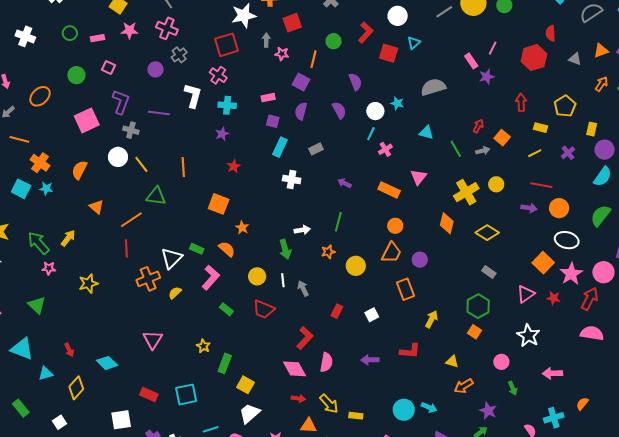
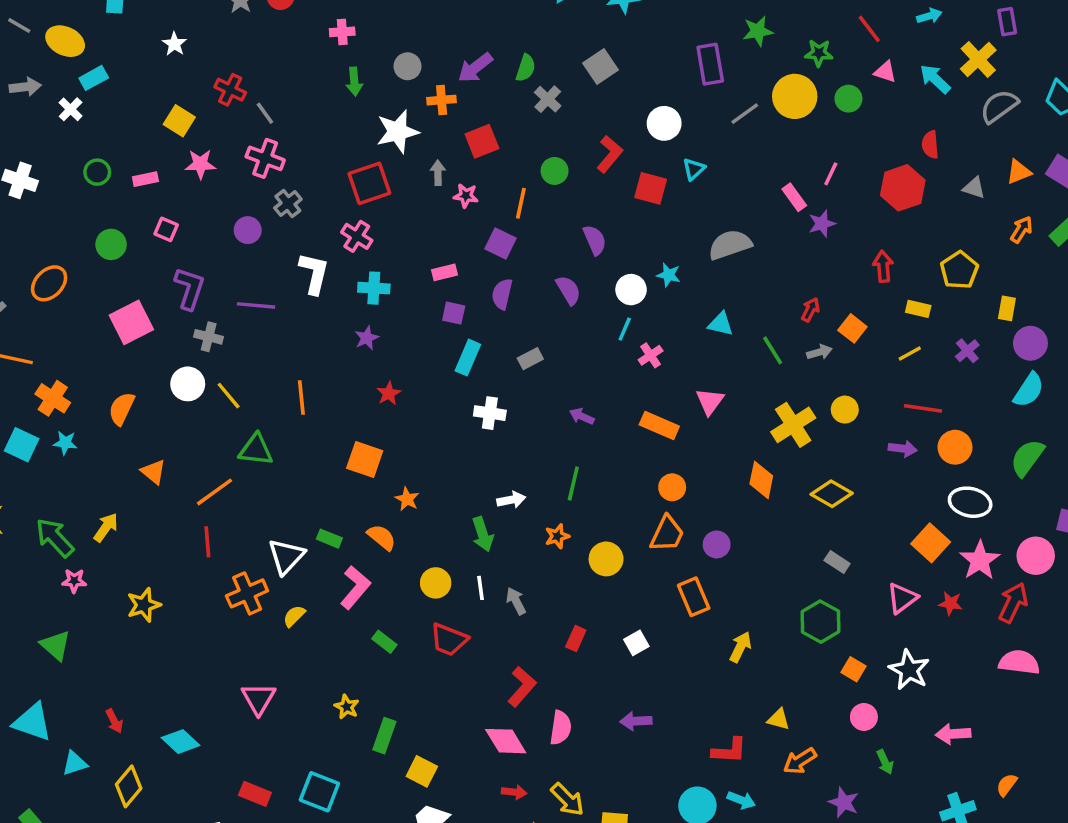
orange square: (474, 332) -> (854, 669), moved
red L-shape: (410, 351) -> (729, 751), moved
cyan square: (186, 395) -> (319, 792), turned 35

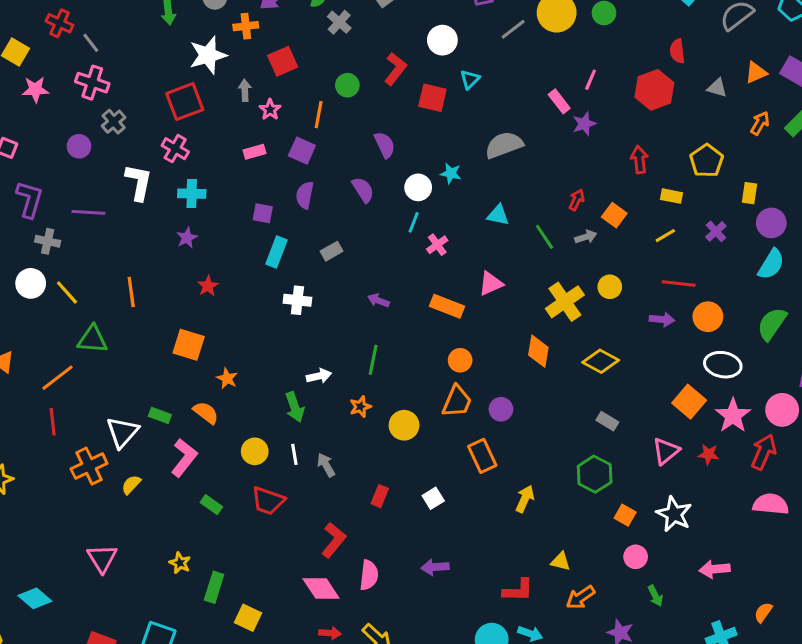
pink star: (466, 196) -> (270, 110), turned 30
pink rectangle: (445, 272) -> (255, 152), moved
pink triangle: (710, 401) -> (491, 284), turned 32

